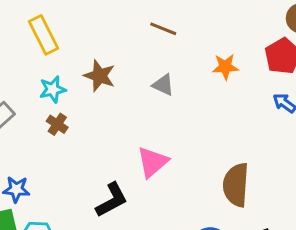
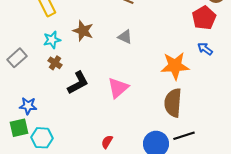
orange star: (225, 67) -> (175, 66), moved, size x1.6
black L-shape: (112, 200) -> (78, 83), moved

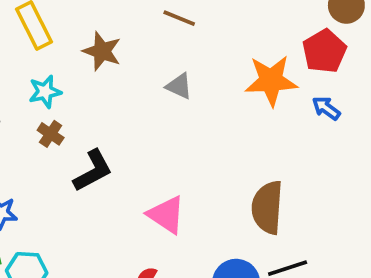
brown star: (83, 31) -> (102, 51), moved
orange star: (175, 66) -> (271, 81), moved
pink triangle: (118, 88) -> (166, 215), moved, turned -45

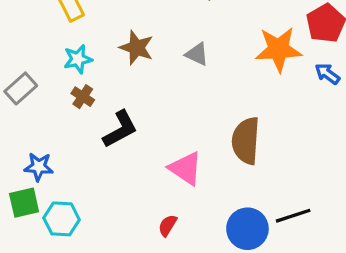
brown star: (102, 51) -> (137, 48), moved
brown semicircle: (267, 207) -> (246, 141), moved

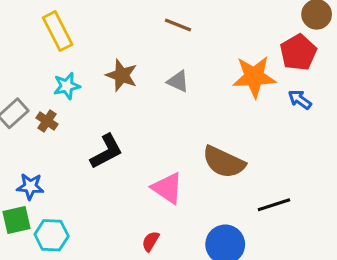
brown cross: (83, 97) -> (47, 121), moved
brown semicircle: (246, 141) -> (224, 162), turned -69
black line: (293, 216) -> (274, 205), moved

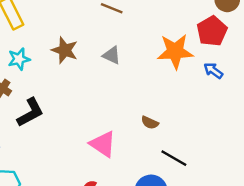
black L-shape: (106, 151) -> (30, 112), moved
brown semicircle: (224, 162) -> (150, 123), size x0.5
black line: (274, 205) -> (174, 158), moved, turned 48

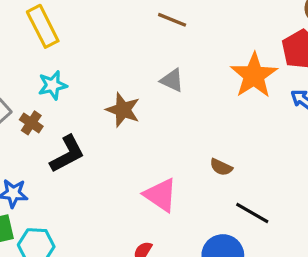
brown star: (65, 50) -> (123, 110), moved
orange star: (175, 51) -> (254, 75), turned -30

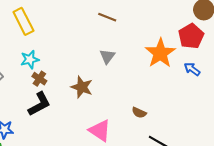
gray triangle: (172, 80) -> (107, 56), turned 42
brown star: (123, 110) -> (82, 87), moved
brown cross: (31, 123) -> (39, 79), moved

